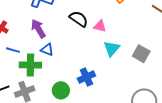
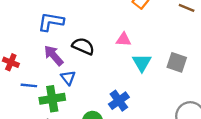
black semicircle: (79, 19) -> (83, 46), moved
blue triangle: (47, 50) -> (68, 78), turned 40

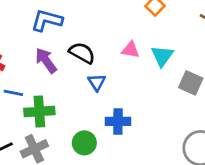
cyan triangle: (142, 63) -> (162, 56), moved
blue triangle: (68, 78) -> (97, 82), moved
blue cross: (119, 101) -> (118, 121), turned 30

